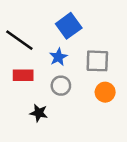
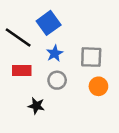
blue square: (69, 26) -> (49, 23), moved

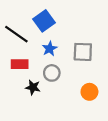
orange circle: (98, 86) -> (89, 92), moved
black star: (36, 106) -> (33, 87), moved

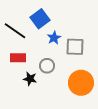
blue star: (50, 49) -> (54, 38), moved
orange circle: (89, 92) -> (81, 83), size x1.6

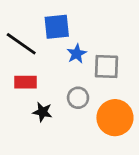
blue square: (40, 19) -> (57, 27), turned 30
gray circle: (47, 66) -> (78, 98), moved

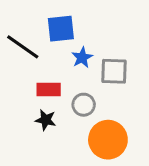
red rectangle: (25, 82) -> (49, 89), moved
orange circle: (115, 118) -> (108, 140), moved

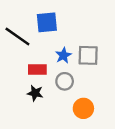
blue star: (82, 58) -> (63, 55), moved
orange circle: (108, 140) -> (83, 108), size x0.7

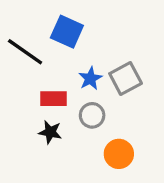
blue square: (47, 22) -> (67, 32), turned 30
gray square: (88, 55) -> (126, 79), turned -30

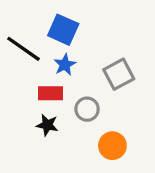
blue star: (90, 79) -> (65, 65), moved

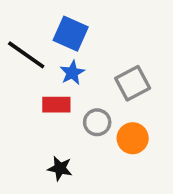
black star: (47, 125) -> (60, 168), moved
orange circle: (112, 146) -> (133, 138), moved

